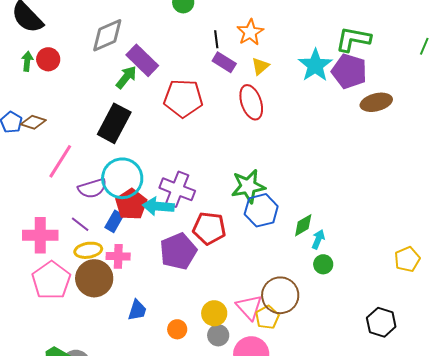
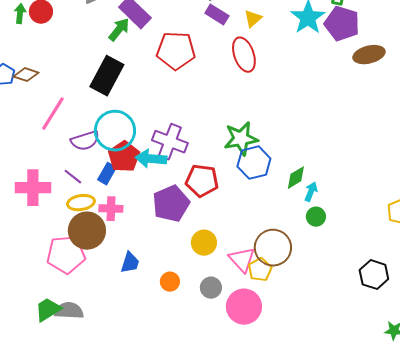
pink pentagon: (51, 280) -> (66, 255), moved, turned 30
yellow circle: (214, 313) -> (204, 243), moved

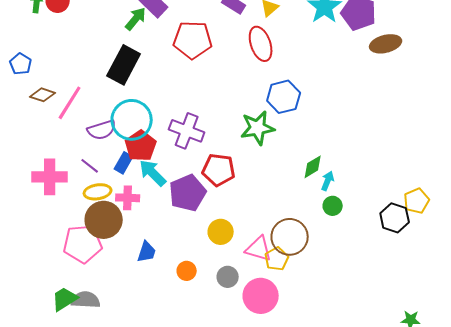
brown diamond: (26, 75) -> (43, 95), moved
cyan arrow: (151, 159) -> (153, 173), moved, turned 40
blue hexagon: (254, 163) -> (284, 97), moved
pink triangle: (242, 260) -> (259, 249), turned -32
black hexagon: (374, 275) -> (395, 218), moved

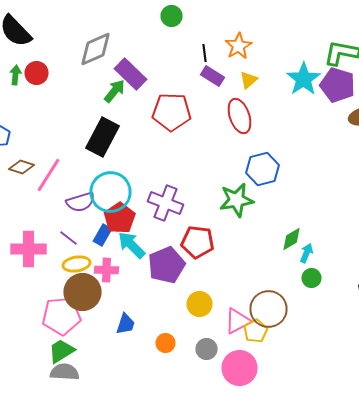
pink triangle: (259, 249) -> (238, 321), turned -44
green trapezoid: (65, 299) -> (62, 351), moved

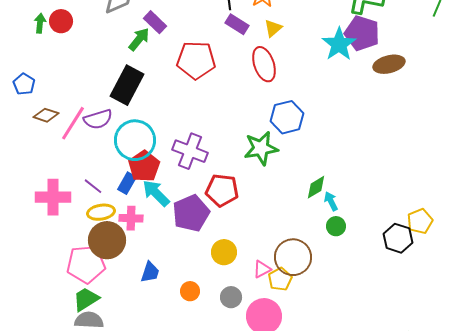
purple rectangle: (130, 74) -> (155, 22), size x0.7
cyan star: (304, 79) -> (339, 44), moved
purple semicircle: (80, 202) -> (98, 119), moved
cyan arrow: (306, 253) -> (331, 201), turned -48
pink triangle: (238, 321) -> (262, 269), size x0.7

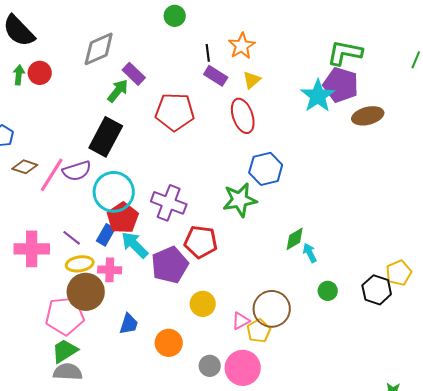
green circle: (336, 226) -> (328, 291), moved
orange circle: (190, 291) -> (169, 343), size x1.4
gray circle: (231, 297) -> (210, 366), moved

